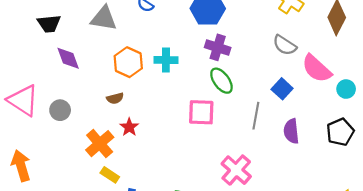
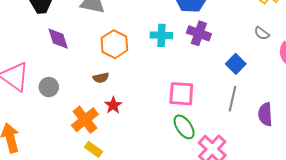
gray semicircle: (285, 45) -> (262, 33), size x0.7
cyan cross: (166, 60) -> (161, 35), moved
green ellipse: (221, 81) -> (184, 127), moved
blue square: (282, 89) -> (236, 64), moved

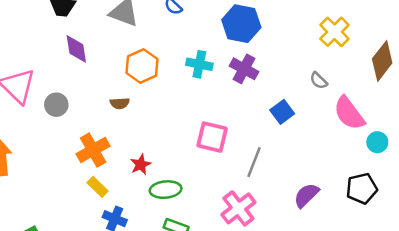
gray line: (233, 99) -> (254, 162), moved
red star: (113, 105) -> (141, 165), moved
purple semicircle: (265, 114) -> (306, 195), moved, turned 40
green ellipse: (184, 127) -> (166, 190), moved, turned -70

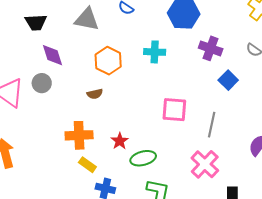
purple cross: (244, 69) -> (211, 48), moved
gray circle: (56, 105) -> (42, 83), moved
orange cross: (93, 150) -> (79, 135), turned 36

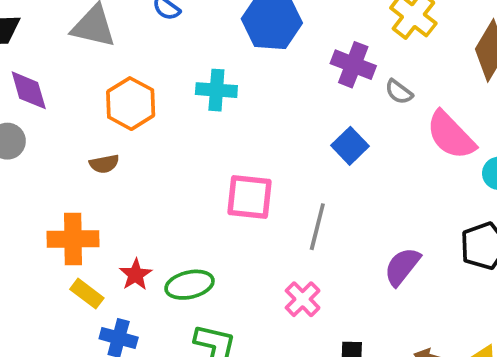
purple cross: (211, 48) -> (353, 65), moved
red star: (120, 141) -> (136, 275), moved
pink cross: (205, 164) -> (303, 299), size x0.7

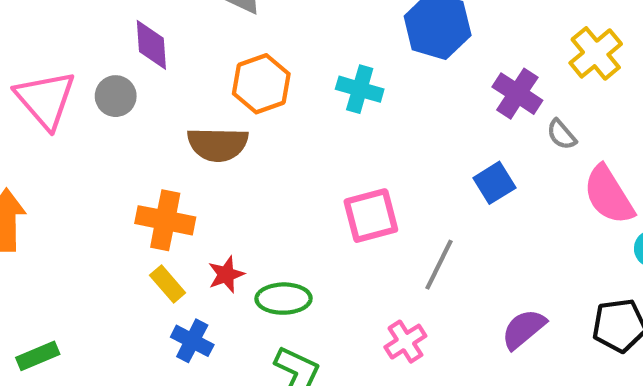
brown semicircle: (104, 164) -> (218, 144), size x1.8
pink square: (250, 197) -> (371, 216), turned -33

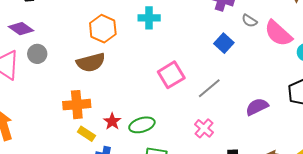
purple diamond: (151, 45) -> (21, 29), moved, turned -35
gray semicircle: (561, 134) -> (249, 21), moved
gray line: (439, 265) -> (209, 88), turned 40
purple semicircle: (524, 329) -> (257, 107), turned 30

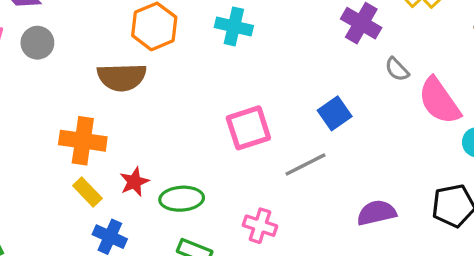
blue square: (224, 43) -> (335, 113), moved
pink cross: (204, 128) -> (260, 226), moved, turned -36

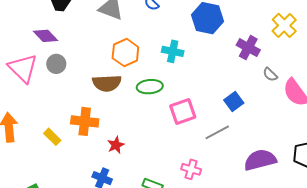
yellow rectangle: (87, 192) -> (52, 137), moved
green ellipse: (182, 199) -> (150, 87), moved
purple semicircle: (377, 213) -> (260, 160), size x1.4

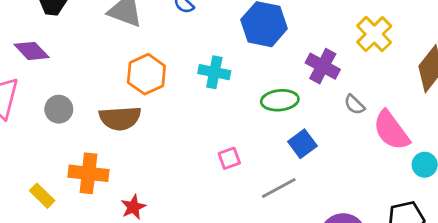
gray circle: (56, 64) -> (59, 109), moved
green ellipse: (150, 87) -> (280, 100), moved
pink square: (183, 111) -> (229, 158), size x0.6

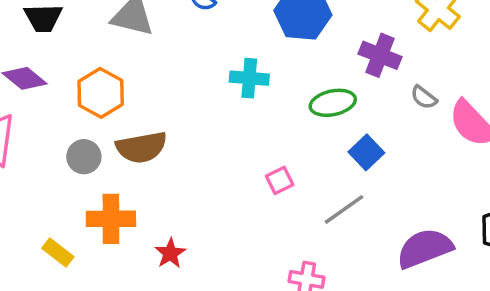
orange hexagon: (146, 74) -> (101, 93), moved
gray circle: (59, 109) -> (84, 157), moved

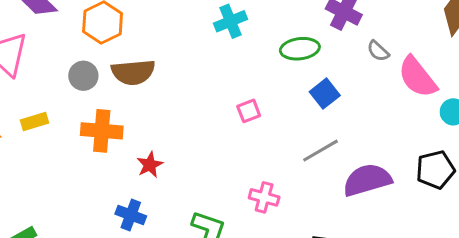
cyan cross: (249, 78) -> (231, 21), turned -32
gray line: (344, 209) -> (320, 151), moved
yellow rectangle: (58, 253) -> (34, 122), moved, turned -60

